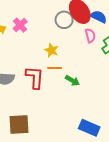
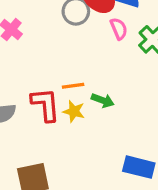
yellow star: (51, 50) -> (74, 111), moved

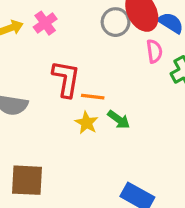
red L-shape: (45, 105) -> (66, 79), moved

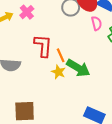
orange line: (93, 97) -> (61, 55), turned 64
green arrow: (119, 119) -> (78, 68), size x1.6

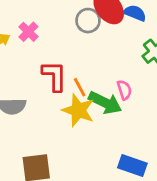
pink semicircle: (97, 23) -> (124, 90), moved
yellow star: (58, 72) -> (78, 110), size x1.6

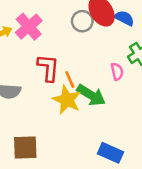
pink cross: (28, 32) -> (29, 27), size x1.5
pink semicircle: (124, 90) -> (117, 71), moved

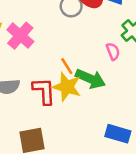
pink cross: (29, 27) -> (20, 36), moved
red L-shape: (48, 68) -> (44, 91), moved

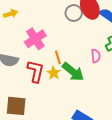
pink cross: (20, 36) -> (35, 39), moved
yellow star: (67, 87) -> (54, 73), size x0.6

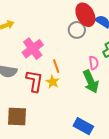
gray circle: (74, 13) -> (77, 30), moved
green arrow: (73, 72) -> (91, 82), moved, turned 30

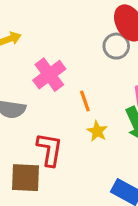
red L-shape: (35, 81) -> (50, 149), moved
yellow star: (53, 82) -> (97, 131), moved

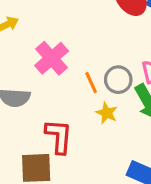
gray circle: (116, 46) -> (118, 80), moved

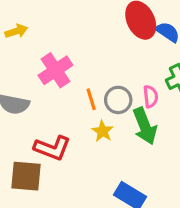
red L-shape: (59, 136) -> (52, 148), turned 99

